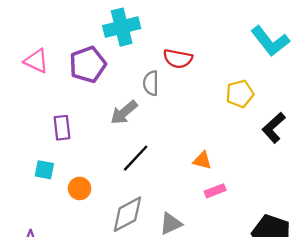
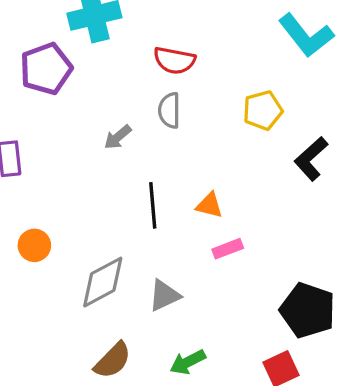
gray semicircle: (151, 83) -> (169, 110), moved
gray arrow: (124, 112) -> (118, 137), moved, size x0.7
black line: (136, 158) -> (153, 205), moved, turned -48

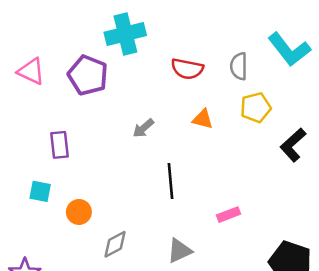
purple pentagon: (46, 69) -> (88, 75), turned -30
gray semicircle: (169, 110) -> (239, 66), moved
orange triangle: (209, 205) -> (203, 119), moved
gray diamond: (103, 282) -> (115, 244), moved, size x0.7

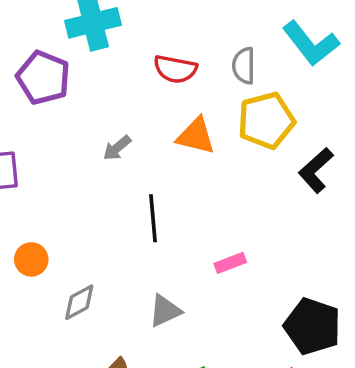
yellow pentagon: (256, 107) -> (266, 121), size x1.4
orange triangle: (203, 119) -> (196, 136), size x1.4

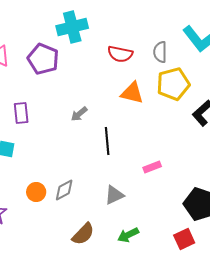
gray arrow: (117, 148) -> (79, 114), moved
orange circle: (31, 259) -> (36, 192), moved

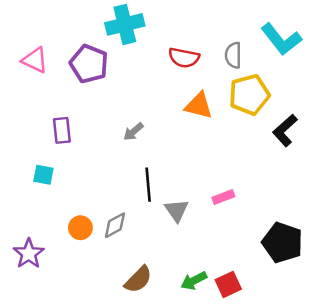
black line: (107, 141) -> (148, 185), moved
gray triangle: (114, 195) -> (177, 210), moved, turned -40
red square: (184, 239) -> (228, 284), moved

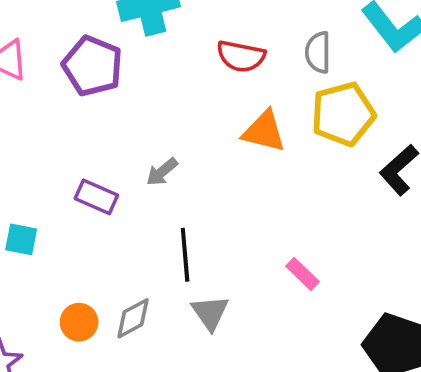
purple rectangle: (62, 130) -> (96, 197), moved, turned -60
pink rectangle: (223, 197) -> (303, 274), turned 65
gray triangle: (177, 210) -> (210, 313), moved

